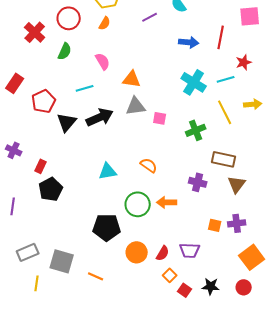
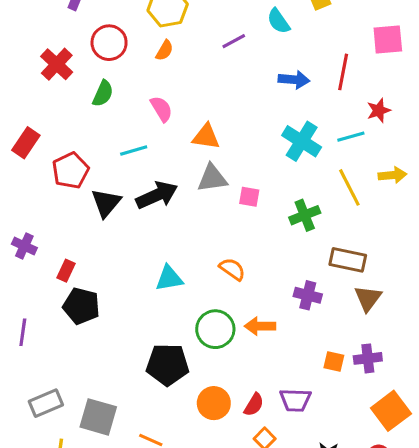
black pentagon: (51, 189) -> (81, 306), turned -30

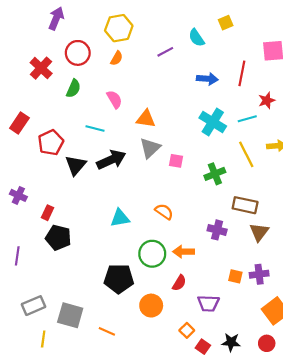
cyan line: (134, 150) -> (95, 128), turned 30
gray triangle: (212, 178) -> (150, 148), turned -35
red semicircle: (254, 405) -> (179, 283), moved

